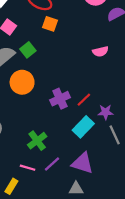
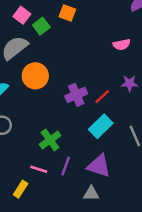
green square: (28, 50) -> (41, 26), moved
purple star: (106, 112) -> (130, 83), moved
purple line: (52, 164) -> (66, 166), turned -30

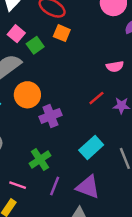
purple cross: (76, 95) -> (50, 116), moved
red line: (102, 97) -> (96, 98), moved
pink line: (39, 169) -> (18, 185), moved

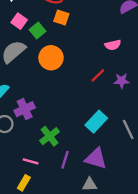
orange circle: (27, 95) -> (51, 58), moved
purple cross: (50, 116) -> (25, 109), moved

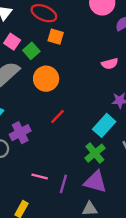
red line: (98, 75) -> (57, 117), moved
cyan rectangle: (96, 122) -> (104, 125), moved
green cross: (50, 136) -> (95, 153), moved
pink line: (31, 161) -> (40, 177), moved

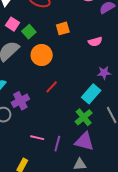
orange square: (56, 37) -> (63, 28), moved, turned -32

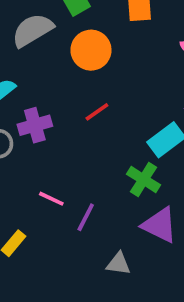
green cross: (84, 117) -> (144, 179), turned -30
purple triangle: (84, 141) -> (160, 225), moved

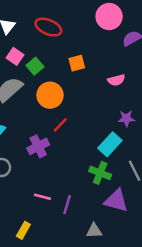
red line: (97, 112) -> (60, 125), moved
purple cross: (35, 125) -> (38, 146), moved

